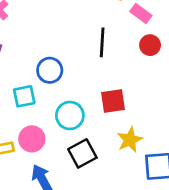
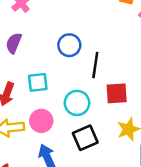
black line: (102, 42) -> (95, 65), moved
blue circle: (50, 70) -> (69, 45), moved

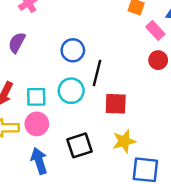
cyan square: (38, 82) -> (36, 97), moved
cyan circle: (77, 103) -> (71, 91), moved

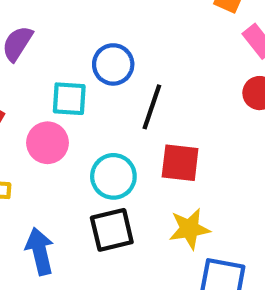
cyan circle: (71, 91) -> (113, 176), moved
cyan square: (36, 97) -> (69, 99), moved
pink circle: (37, 124) -> (48, 143), moved

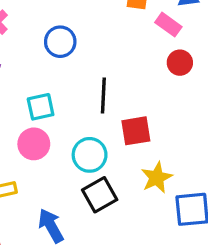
blue circle: (113, 64) -> (60, 42), moved

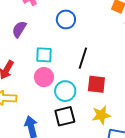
pink circle: (34, 144) -> (44, 77), moved

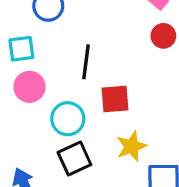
cyan square: (44, 55) -> (21, 49), moved
pink circle: (44, 77) -> (29, 87), moved

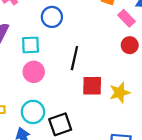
cyan circle: (68, 119) -> (33, 112), moved
yellow star: (132, 146) -> (120, 93), moved

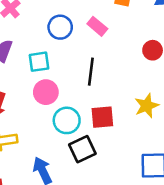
pink rectangle: (126, 18) -> (97, 26), moved
red square: (92, 86) -> (102, 117), moved
cyan circle: (33, 112) -> (67, 120), moved

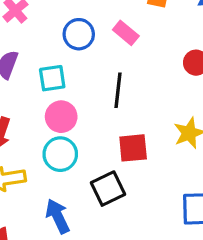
cyan circle: (67, 120) -> (60, 154), moved

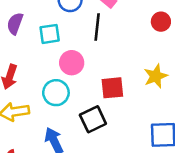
black line: (118, 90) -> (97, 27), moved
pink circle: (61, 117) -> (72, 63), moved

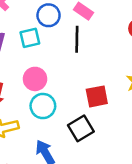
cyan square: (50, 34) -> (30, 38), moved
pink circle: (72, 63) -> (35, 79), moved

